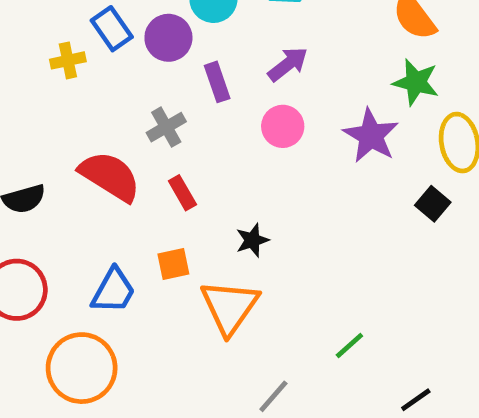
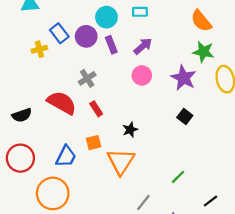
purple rectangle: (217, 82) -> (111, 45), moved
black square: (433, 204) -> (185, 117), moved

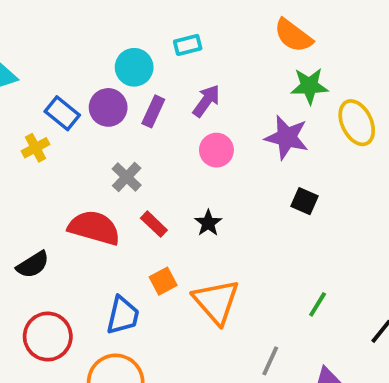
purple rectangle: (111, 45) -> (153, 111), turned 60
black star: (130, 130) -> (208, 223), moved

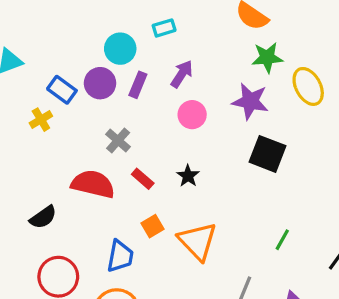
black square: (304, 201) -> (268, 154), size x1.6

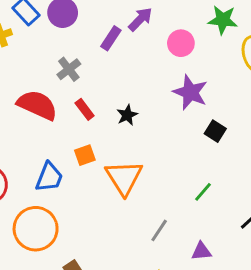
purple rectangle: (138, 85) -> (111, 38), moved
purple star: (250, 101) -> (190, 92), moved
pink circle: (192, 115) -> (181, 43), moved
black square: (268, 154) -> (215, 131), moved, size x0.6

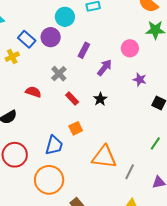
purple arrow: (140, 19) -> (104, 68), moved
purple star: (190, 92) -> (140, 80), size x0.6
red semicircle: (37, 105) -> (33, 92), moved, size x0.6
orange triangle: (124, 178) -> (104, 157), moved, turned -44

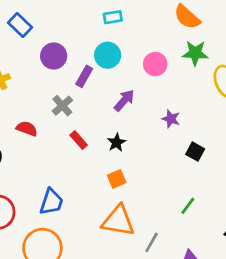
cyan circle: (65, 17) -> (108, 55), moved
blue rectangle: (27, 39) -> (20, 25), moved
pink circle: (130, 48) -> (155, 64), moved
purple rectangle: (84, 50) -> (84, 76), moved
orange square: (76, 128) -> (117, 179), moved

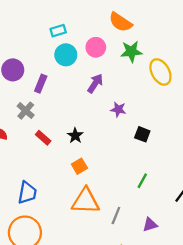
cyan circle: (108, 55) -> (66, 55), moved
pink circle: (155, 64) -> (96, 47), moved
purple arrow: (124, 100) -> (95, 83), moved

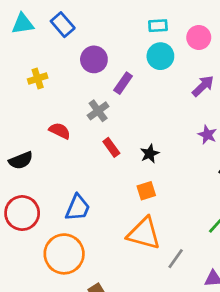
pink circle: (96, 47) -> (199, 37), moved
purple arrow: (95, 83) -> (203, 86), moved

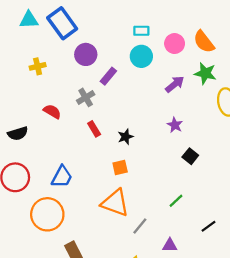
blue rectangle: (63, 25) -> (62, 23), size x1.5

